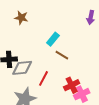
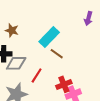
brown star: (21, 18) -> (12, 30), moved
cyan rectangle: (53, 39) -> (49, 37), size x1.5

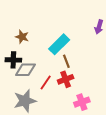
brown line: (57, 54) -> (66, 61), turned 32
red cross: (64, 84) -> (66, 79), moved

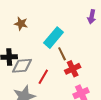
brown star: (22, 37) -> (21, 24), moved
red cross: (66, 79) -> (73, 69), moved

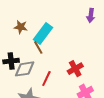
cyan rectangle: (53, 38) -> (43, 33), moved
brown line: (62, 54) -> (38, 47), moved

